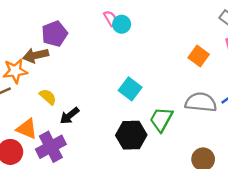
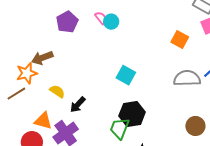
purple pentagon: (54, 34) -> (67, 22), moved
green trapezoid: (161, 119) -> (120, 128), moved

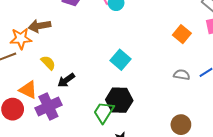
gray semicircle: (187, 78) -> (182, 75), size x0.6

